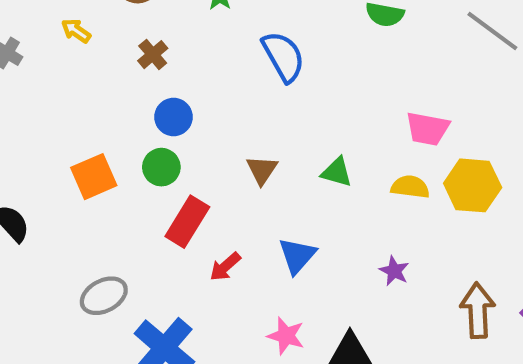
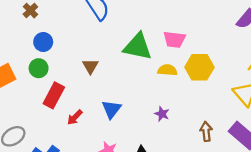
green triangle: (337, 172) -> (138, 47), moved, size x1.8
brown arrow: (478, 310) -> (206, 131), size x0.7

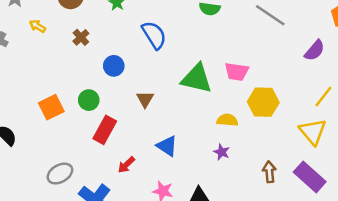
blue circle: (43, 42) -> (114, 66), moved
yellow semicircle: (167, 70) -> (227, 120), moved
blue triangle: (111, 109) -> (167, 146), turned -35
red arrow: (75, 117) -> (126, 165), moved

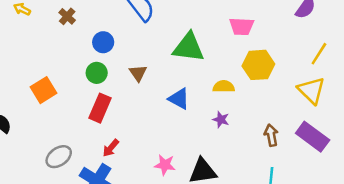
pink trapezoid: (237, 72) -> (242, 26), moved
green circle: (89, 100) -> (97, 73), moved
blue triangle: (167, 146) -> (179, 99), moved
red arrow: (126, 165) -> (111, 148), moved

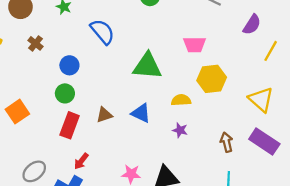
yellow line: (319, 54) -> (271, 51), moved
brown triangle: (138, 73) -> (104, 115), moved, turned 49

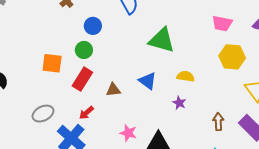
pink trapezoid: (195, 45) -> (222, 23), moved
yellow hexagon: (212, 79) -> (232, 57), moved
orange square: (17, 112) -> (52, 63), moved, turned 30
brown triangle: (104, 115) -> (113, 90), moved

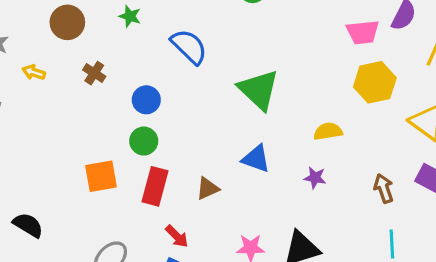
pink trapezoid: (222, 23) -> (363, 32), moved
green triangle: (162, 40) -> (259, 90), turned 44
yellow semicircle: (185, 76) -> (328, 131), moved
red arrow: (86, 113) -> (177, 236), turned -77

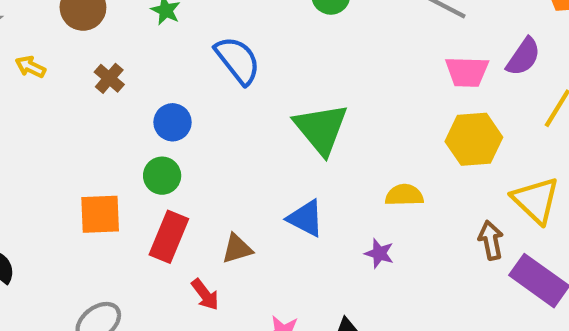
brown arrow: (384, 188) -> (491, 240), moved
red arrow: (177, 236) -> (205, 295), moved

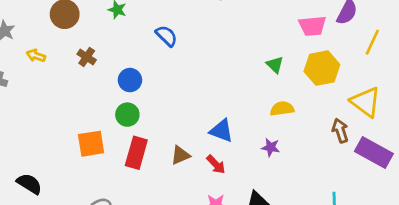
blue semicircle: (238, 60) -> (167, 36), size x0.7
green triangle: (321, 129) -> (275, 65), moved, size x0.5
red arrow: (205, 295) -> (216, 164), moved

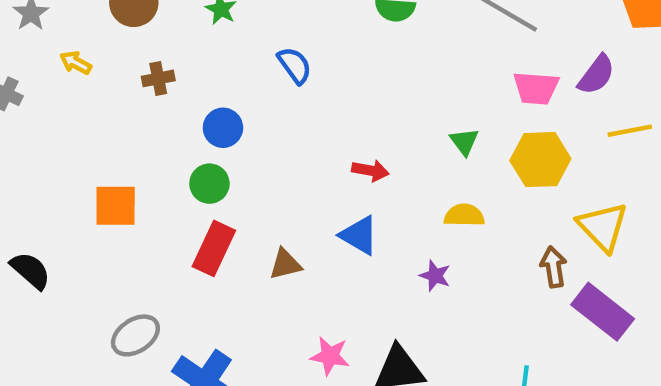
yellow line: (372, 42) -> (630, 131), turned 45
brown cross: (87, 57) -> (158, 78), turned 36
orange square: (91, 144) -> (116, 206), moved
red arrow: (216, 164) -> (370, 170), moved, turned -45

